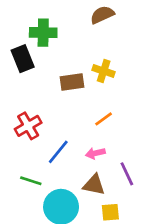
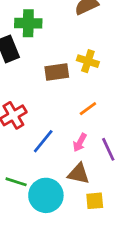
pink arrow: (95, 153) -> (80, 143), turned -48
purple line: (127, 174) -> (108, 149), moved
green line: (31, 181) -> (16, 182), moved

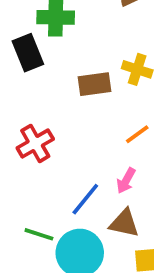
blue line: (43, 141) -> (85, 199), moved

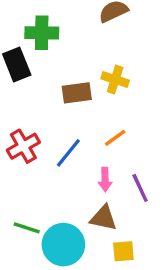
pink arrow: (126, 181) -> (105, 180), turned -30
blue line: (85, 199) -> (68, 153), moved

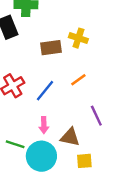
pink arrow: (105, 180) -> (44, 125), moved

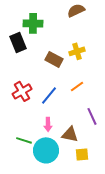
yellow cross: (78, 38) -> (77, 51), turned -35
brown rectangle: (51, 48) -> (54, 59), turned 36

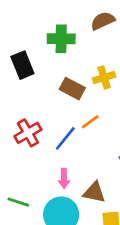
green cross: (33, 23) -> (61, 39), moved
orange line: (77, 86) -> (90, 122), moved
green line: (24, 140) -> (18, 202), moved

